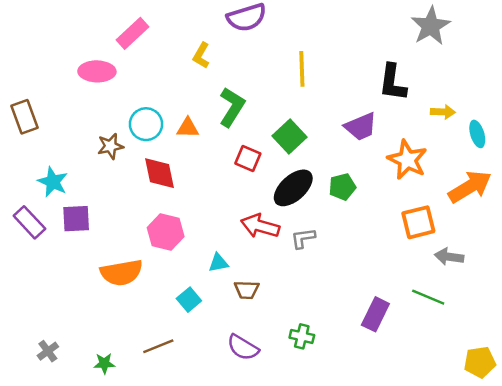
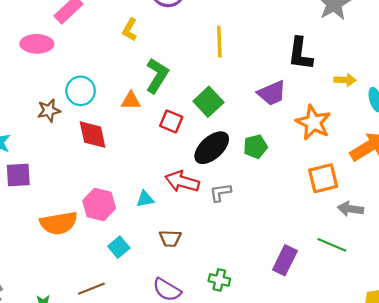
orange triangle: (188, 128) -> (131, 101), moved
pink hexagon: (166, 232) -> (99, 205), moved
cyan triangle: (218, 263) -> (145, 199), moved

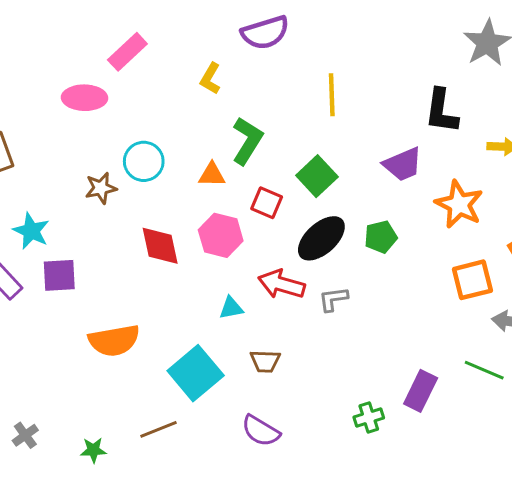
red diamond: (93, 135) -> (160, 246), moved
pink hexagon: (99, 205) -> (221, 235), moved
cyan square: (119, 247) -> (196, 373), size x1.8
green cross: (219, 280) -> (369, 418), moved, turned -30

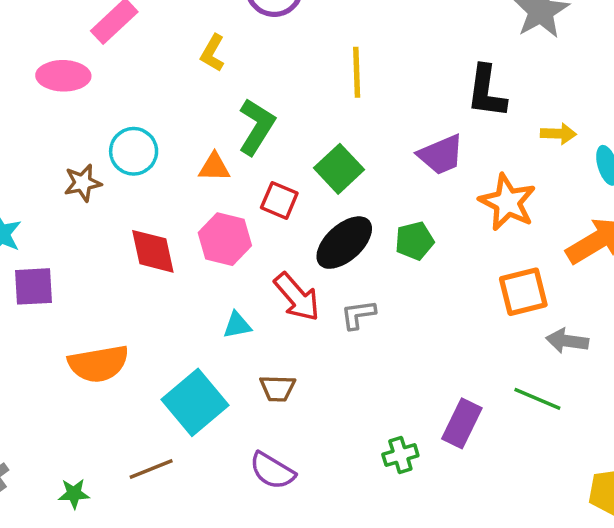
red arrow: (281, 284) -> (297, 297), turned -147

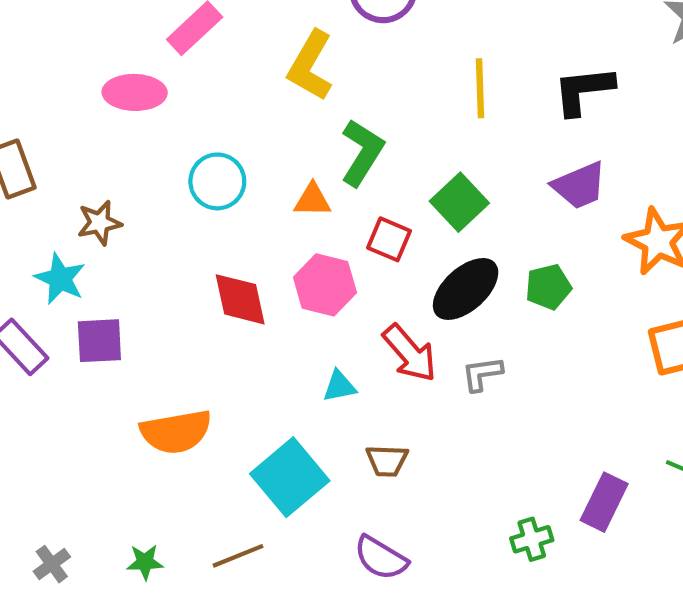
yellow L-shape: (213, 53) -> (310, 66), size x1.6
black L-shape: (486, 92) -> (583, 90), moved, turned 76
brown star: (83, 183) -> (99, 223), moved
green star: (74, 494) -> (145, 562), moved

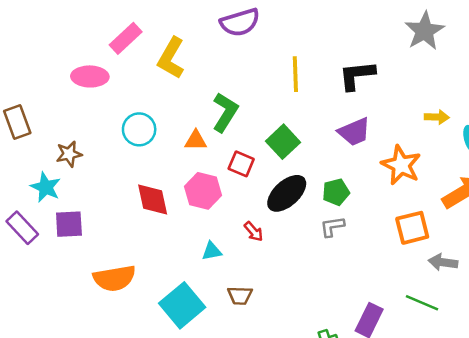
yellow L-shape: (310, 66) -> (171, 58), moved
red arrow: (410, 353) -> (253, 231), size x0.6
gray L-shape: (482, 374) -> (332, 227), moved

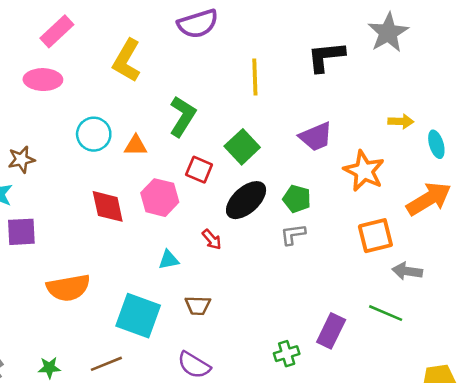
pink rectangle: (126, 38) -> (57, 31), moved
black L-shape: (357, 75) -> (326, 57), moved
orange triangle: (196, 140) -> (136, 146), moved
green pentagon: (336, 192) -> (297, 199), turned 30
cyan square: (182, 305) -> (138, 316), turned -30

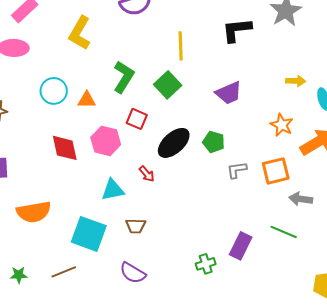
green square: (242, 147) -> (168, 85), moved
orange star: (364, 171) -> (282, 125), moved, size x0.7
gray L-shape: (293, 234) -> (237, 170), moved
cyan triangle: (169, 260) -> (113, 190), size x1.4

